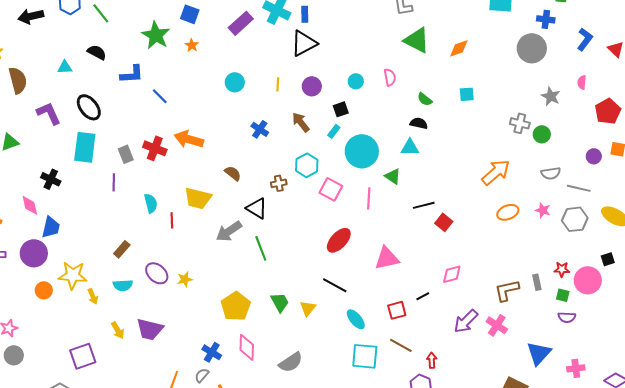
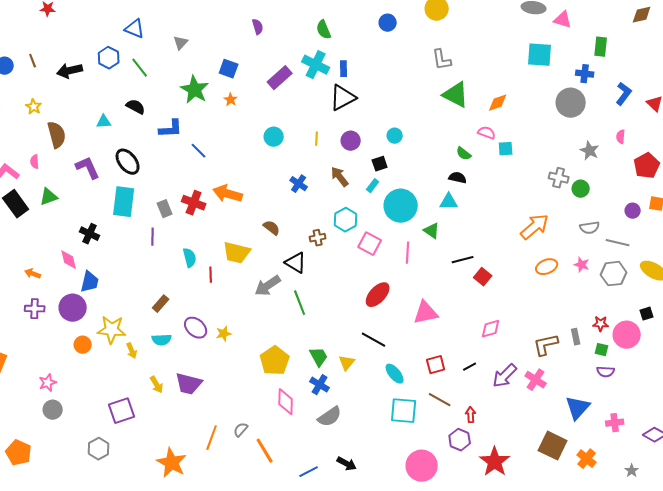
pink semicircle: (390, 77) -> (487, 133), moved, turned -60
black line: (423, 296) -> (470, 367), moved
blue cross: (212, 352) -> (320, 385), moved

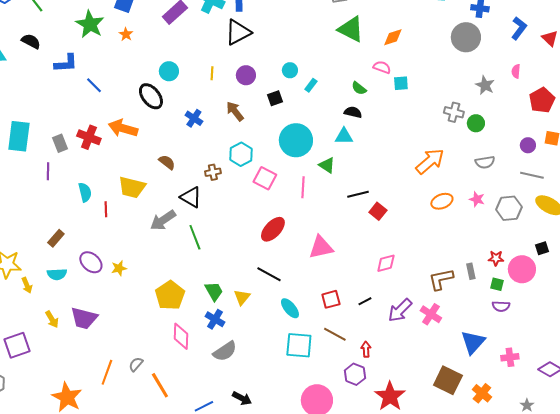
black ellipse: (128, 162) -> (151, 96), moved
cyan rectangle: (373, 186) -> (311, 85), moved
gray line: (618, 243) -> (532, 175), moved

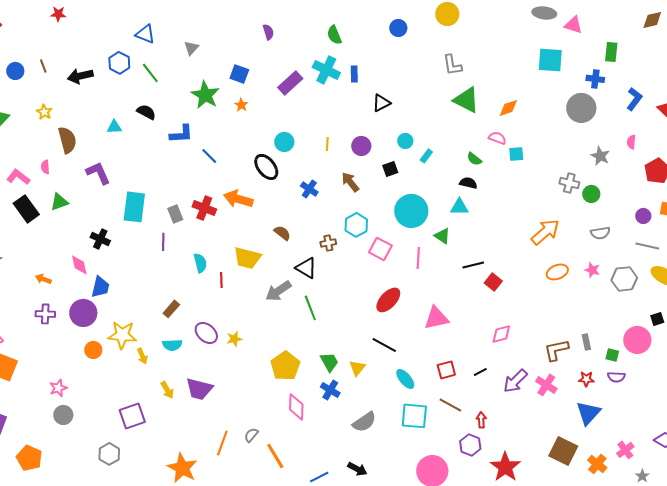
black triangle: (238, 32) -> (381, 103), moved, size x0.7
red star: (496, 258) -> (586, 379), moved
gray semicircle: (225, 351) -> (364, 422), moved
pink cross: (510, 357) -> (625, 450), moved, turned -30

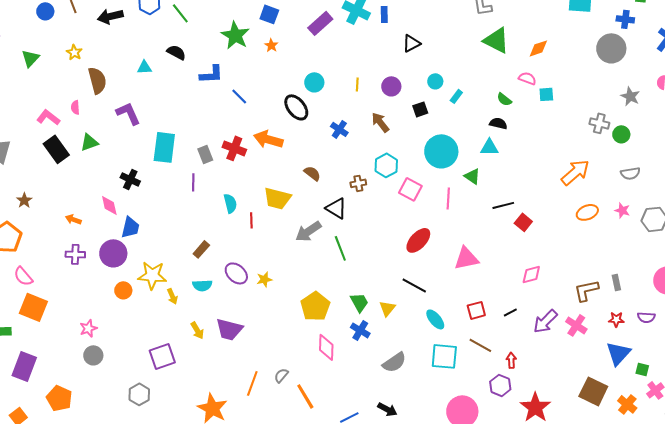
green square: (612, 355) -> (642, 369), moved

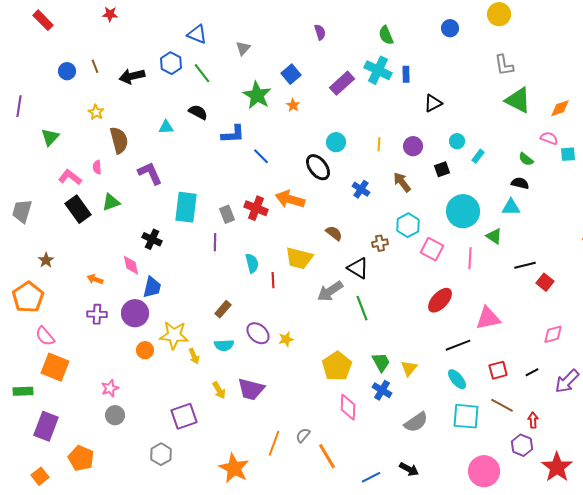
blue square: (269, 14) -> (291, 74), turned 30
green triangle: (30, 58) -> (50, 137), moved
black line: (414, 285) -> (458, 345), moved, turned -50

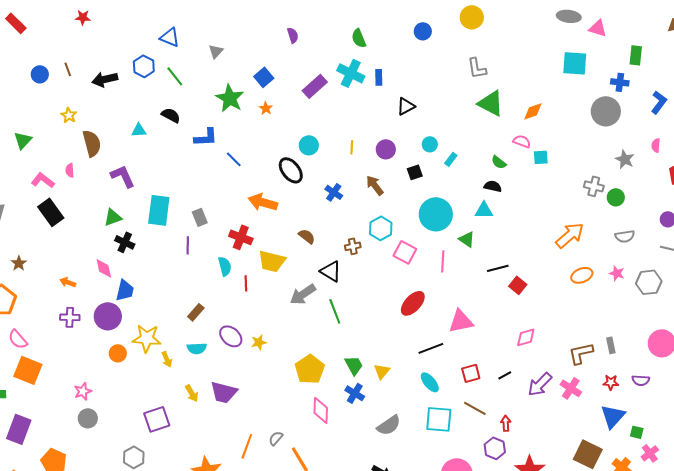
green triangle: (111, 202) -> (113, 217), moved
red cross: (256, 208) -> (241, 237), moved

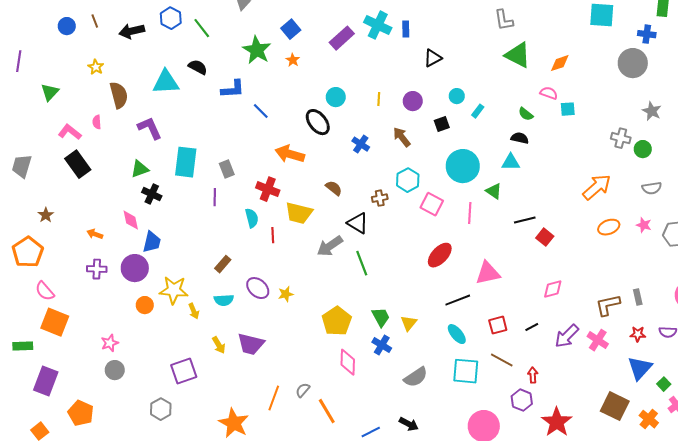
cyan triangle: (139, 130) -> (166, 82), size x1.8
green square: (637, 432) -> (664, 384), turned 32

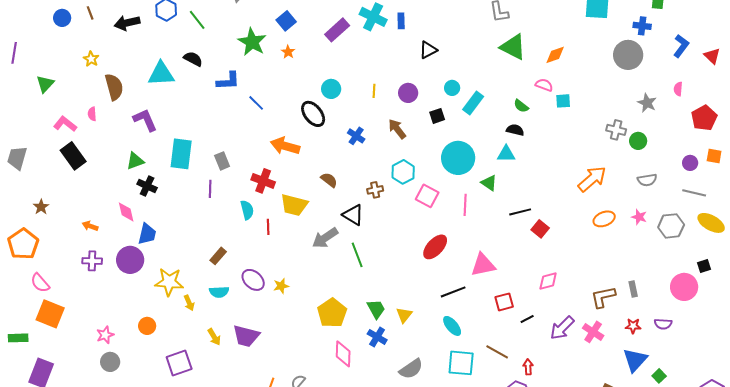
cyan rectangle: (478, 111) -> (473, 103), size x1.6
orange circle: (145, 305) -> (147, 326), moved
red square: (498, 325) -> (504, 302), moved

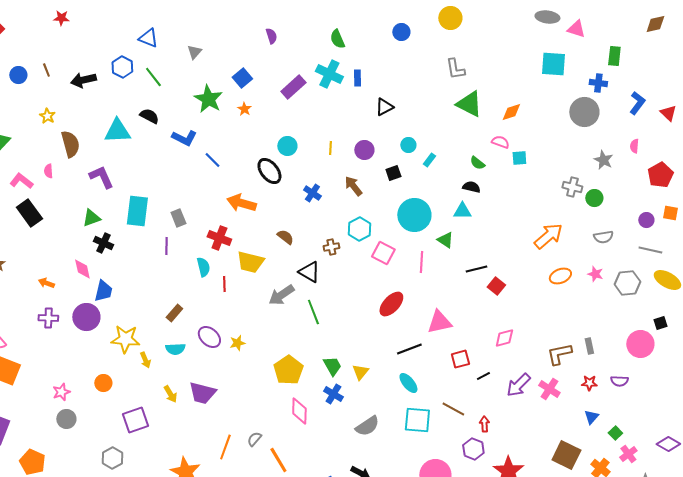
blue L-shape: (228, 81) -> (184, 138), turned 30
cyan rectangle: (473, 103) -> (429, 160), size x0.6
blue triangle: (635, 360) -> (591, 417), size x0.6

